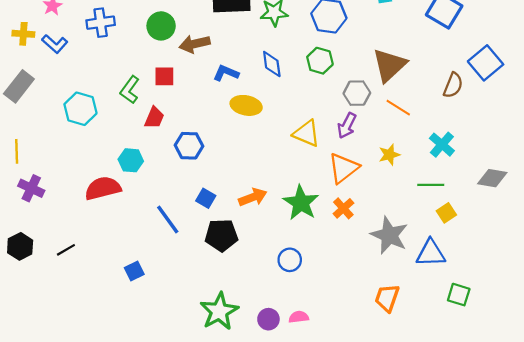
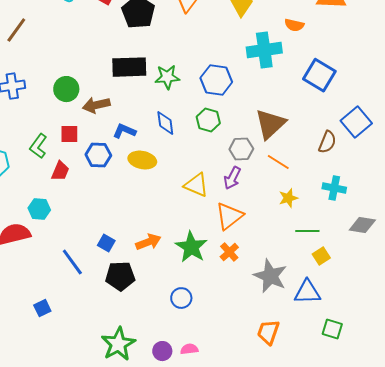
cyan cross: (442, 145) -> (334, 188), moved, turned -30
blue hexagon: (189, 146) -> (98, 155), moved
yellow star: (389, 155) -> (288, 198), moved

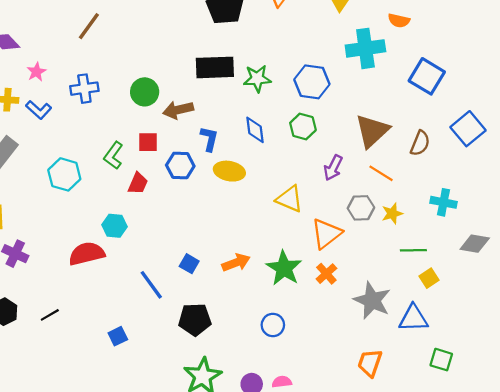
blue L-shape: (124, 131) -> (209, 139), turned 80
brown semicircle: (327, 142) -> (420, 143), moved
gray hexagon: (241, 149) -> (361, 208), moved
purple arrow: (232, 178) -> (333, 168), moved
black pentagon: (120, 276) -> (195, 319), moved

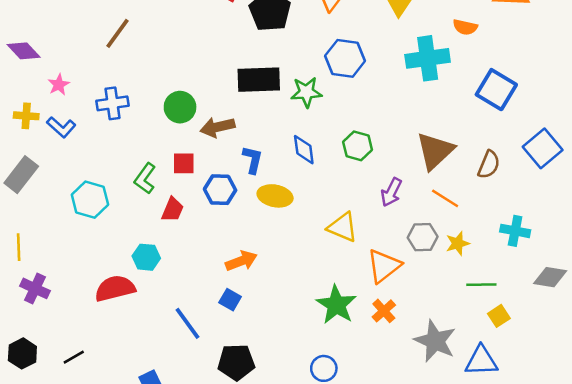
blue hexagon: (312, 82) -> (345, 58), moved
orange arrow: (236, 263) -> (241, 261), moved

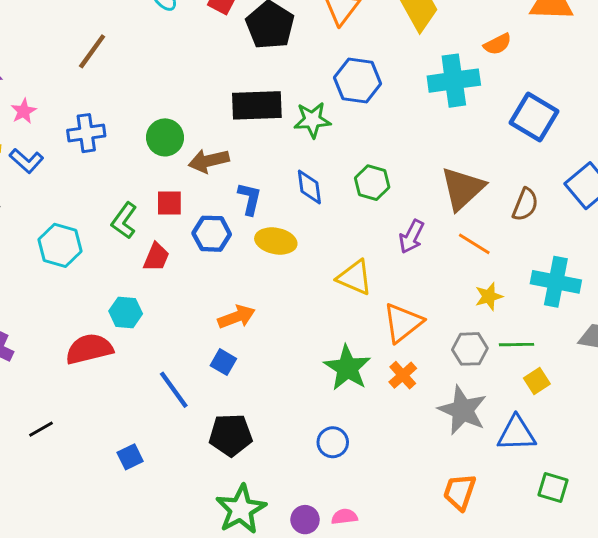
orange semicircle: (465, 27) -> (498, 44), turned -40
cyan cross: (515, 231) -> (556, 282), size x1.4
gray hexagon: (423, 237) -> (470, 349), moved

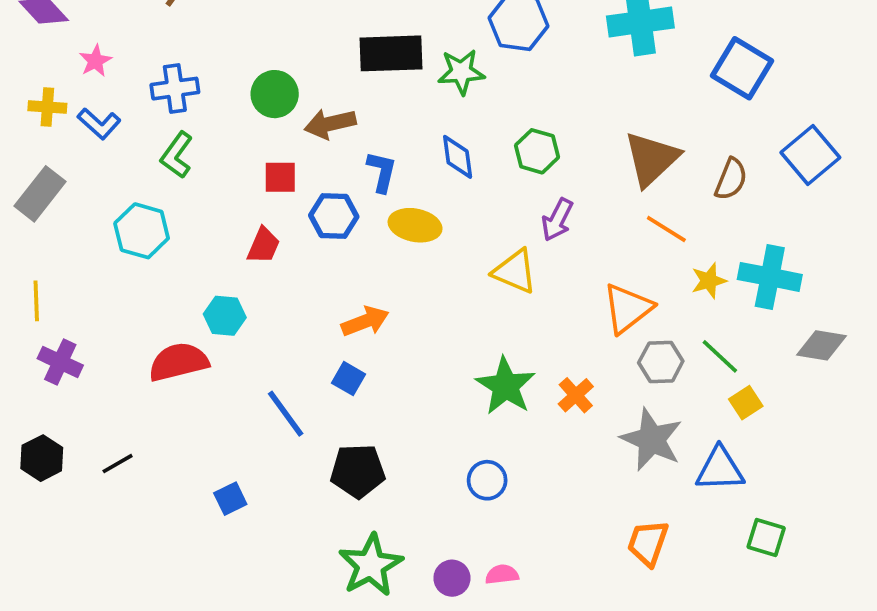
green L-shape: (124, 221) -> (177, 155), moved
purple arrow: (411, 237) -> (557, 220), moved
yellow star: (489, 296) -> (709, 281), moved
orange triangle: (403, 323) -> (628, 308), moved
green line: (517, 345) -> (720, 356), turned 44

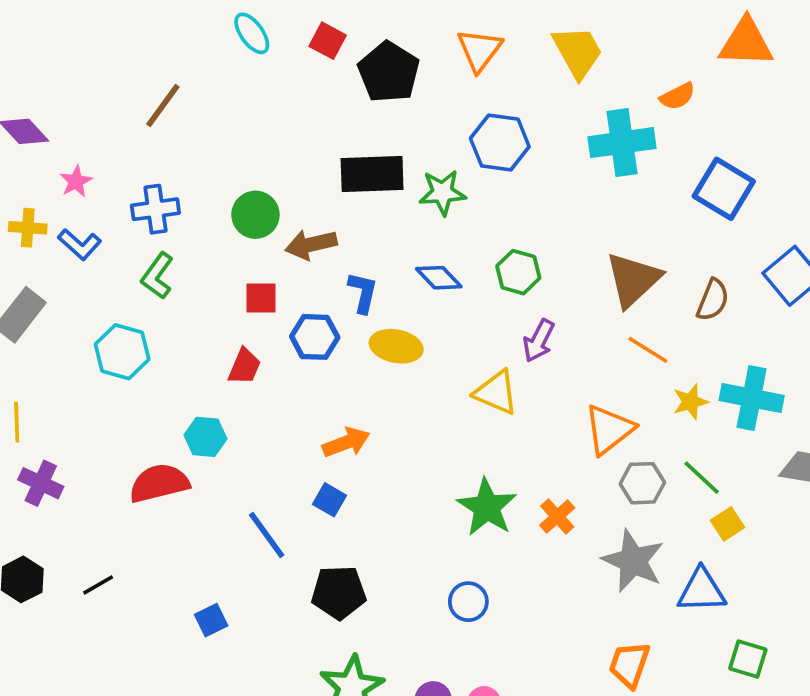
blue diamond: (458, 157) -> (439, 278), turned -36

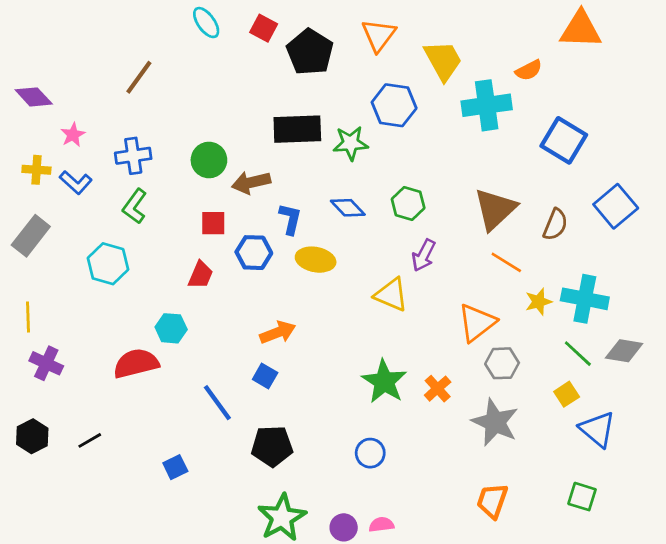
yellow trapezoid: (578, 52) -> (443, 60), moved
green line: (702, 478) -> (578, 354), moved
blue triangle: (702, 591) -> (597, 429), moved, turned 42

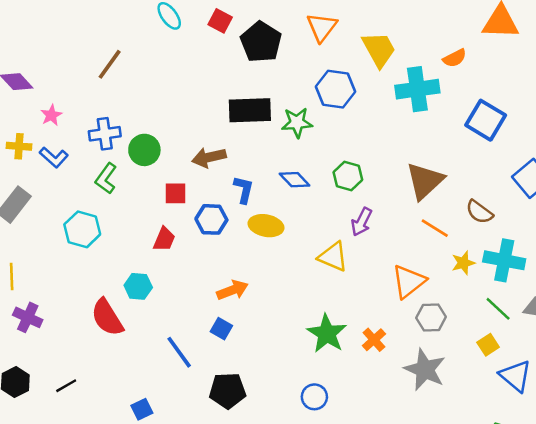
green circle: (209, 160) -> (144, 150), moved
brown semicircle: (555, 225) -> (479, 212), moved, turned 104
red semicircle: (136, 363) -> (107, 317), turned -108

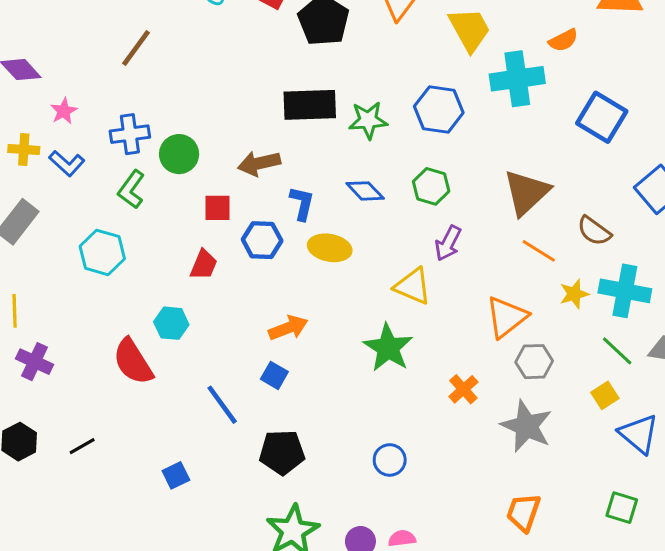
blue hexagon: (335, 89) -> (439, 109), moved
green star: (327, 334) -> (388, 348), moved

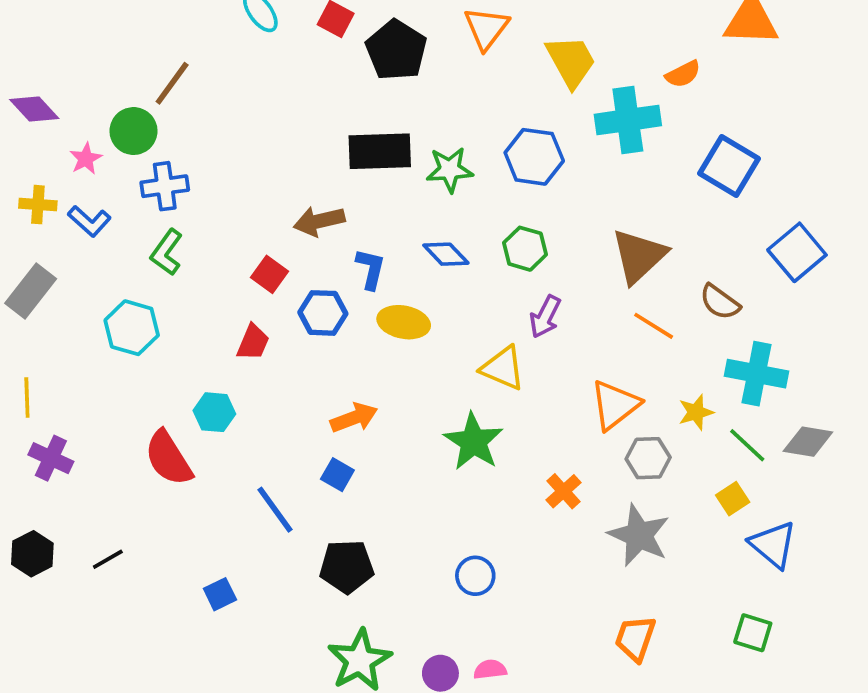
green circle: (179, 154) -> (134, 131), moved
red square: (217, 208) -> (269, 274), turned 36
yellow star: (574, 294) -> (696, 412), moved

